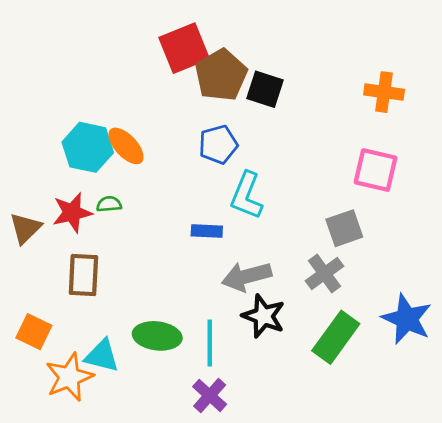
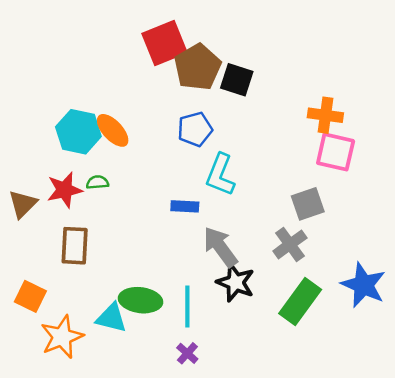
orange cross: (384, 92) -> (325, 115), moved
gray arrow: (247, 276) -> (220, 247), turned 69
cyan triangle: (102, 356) -> (111, 318), moved
purple cross: (210, 395) -> (187, 353), size x0.7

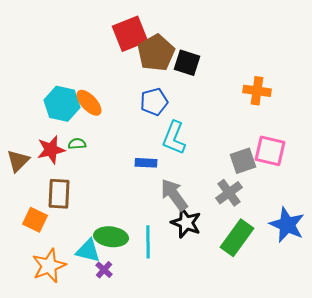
pink square: (336, 152) -> (270, 151), moved
orange square: (30, 296) -> (35, 220), moved
purple cross: (187, 353) -> (104, 270), moved

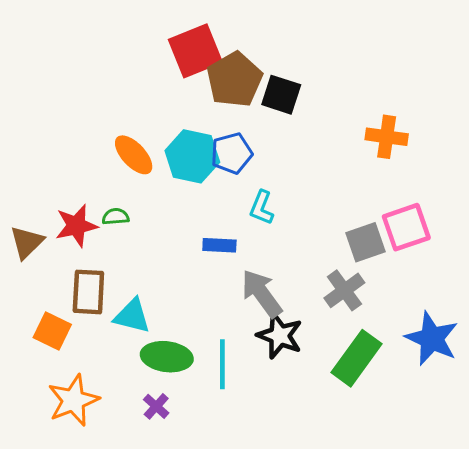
cyan hexagon: (62, 104) -> (192, 156), moved
cyan L-shape: (174, 138) -> (262, 208), size x0.7
pink square: (270, 151) -> (406, 227), turned -32
cyan triangle: (88, 251) -> (132, 316), moved

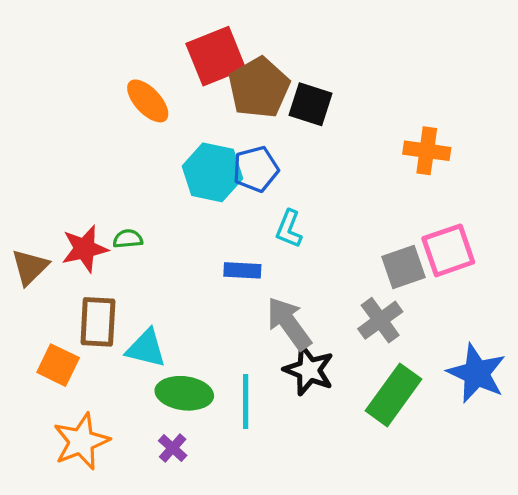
orange ellipse: (134, 155) -> (148, 101), moved

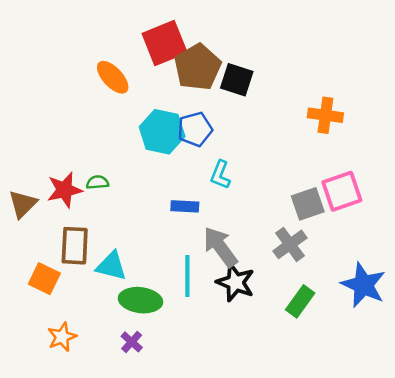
green rectangle: (394, 395) -> (300, 301), size x0.7
cyan line: (246, 402) -> (187, 276), moved
orange star: (81, 441) -> (62, 337), size x0.7

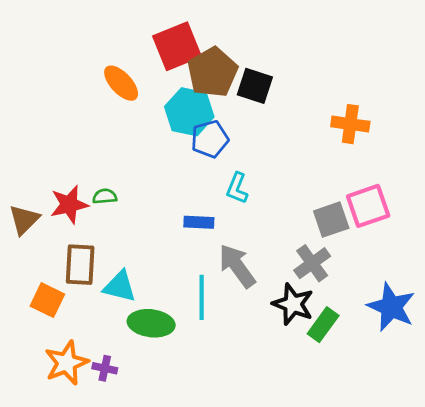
cyan hexagon: (162, 132) -> (189, 112), moved
black star: (235, 282) -> (293, 304), moved
orange star: (62, 337) -> (66, 363), size x1.4
purple cross: (132, 342) -> (105, 368), moved, turned -30

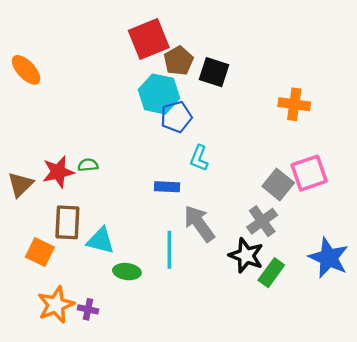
brown pentagon: (212, 72) -> (178, 61), size x0.7
orange ellipse: (121, 83) -> (26, 70), moved
gray square: (331, 220) -> (278, 184), turned -32
green ellipse: (151, 323) -> (127, 272), size x0.7

